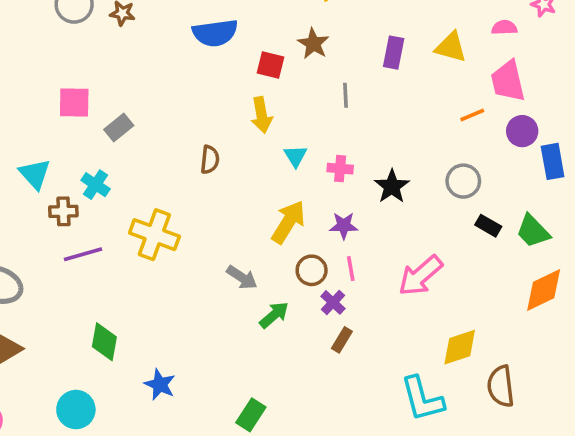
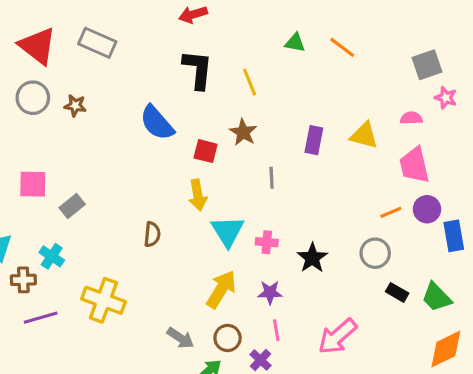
blue semicircle: (215, 33) -> (157, 123), turned 57
orange line: (472, 115) -> (391, 212), moved
cyan triangle: (295, 156) -> (228, 231), size x1.6
brown circle: (312, 270) -> (228, 338), moved

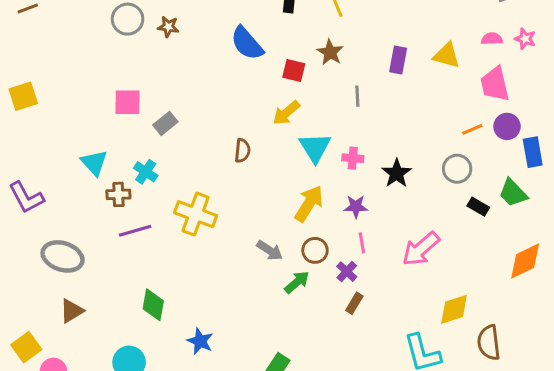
pink star: (446, 98) -> (525, 39), moved
yellow arrow: (198, 195) -> (286, 113), turned 60
green trapezoid: (436, 297) -> (513, 193), moved

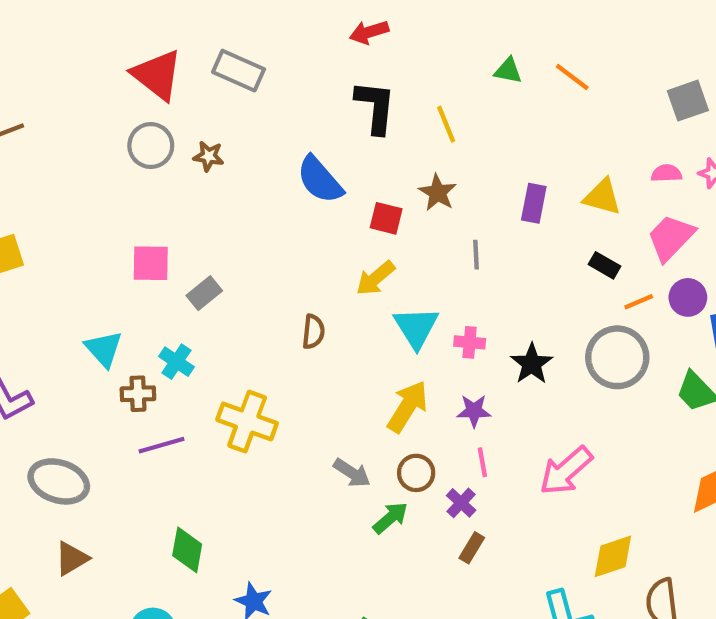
pink trapezoid: (495, 84) -> (671, 238), turned 57
gray circle: (457, 169) -> (617, 357), size x1.5
black rectangle: (478, 207) -> (604, 265), moved

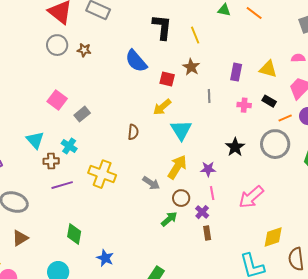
pink square: (151, 263) -> (57, 100), turned 36
pink cross: (470, 342) -> (244, 105), moved
gray arrow: (352, 473) -> (151, 183), moved
brown rectangle: (472, 548) -> (207, 233), turned -40

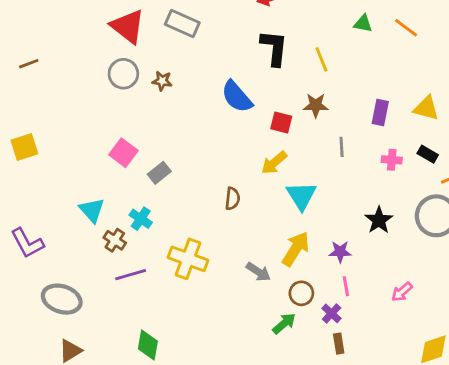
brown star: (191, 67) -> (316, 105), turned -30
brown cross: (51, 161) -> (115, 240), turned 35
pink arrow: (251, 197) -> (402, 292), size x0.6

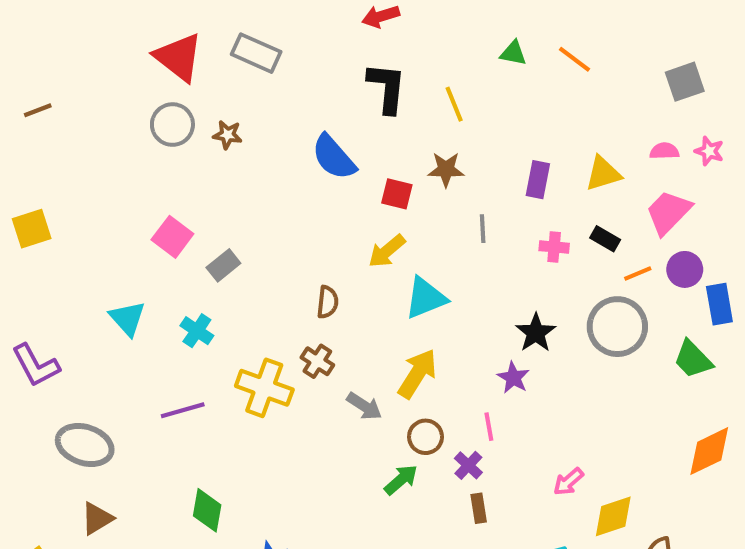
yellow triangle: (426, 108) -> (603, 174), turned -32
cyan triangle: (301, 196) -> (426, 298), turned 40
brown cross: (115, 240) -> (317, 361), moved
purple star: (340, 252) -> (513, 378), moved, turned 30
pink arrow: (402, 292) -> (568, 482), moved

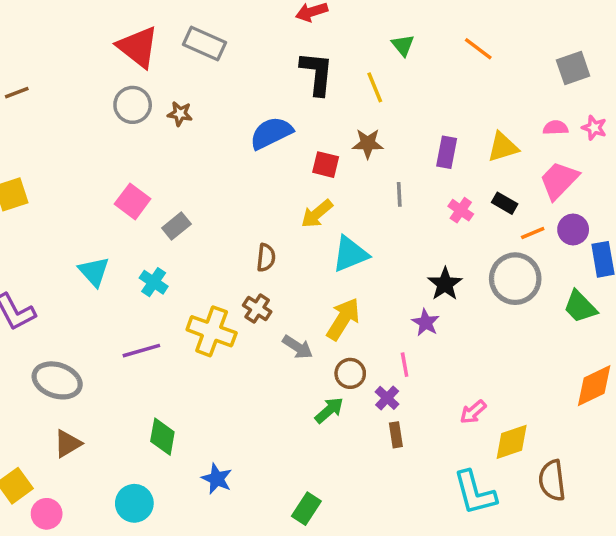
green triangle: (513, 53) -> (403, 45), moved, turned 40
blue semicircle: (334, 157) -> (271, 133), turned 105
pink cross: (554, 247) -> (461, 210), turned 30

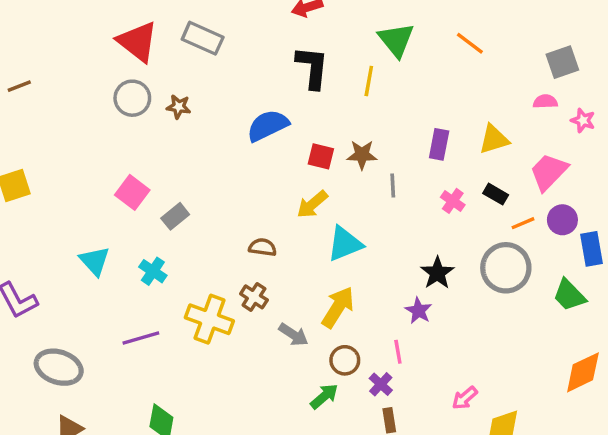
green triangle: (403, 45) -> (396, 40), size x1.6
yellow line: (375, 87) -> (369, 81), turned 32
pink semicircle: (556, 128) -> (545, 102), moved
brown star: (368, 144) -> (362, 155), moved
brown semicircle: (266, 258) -> (263, 247), turned -88

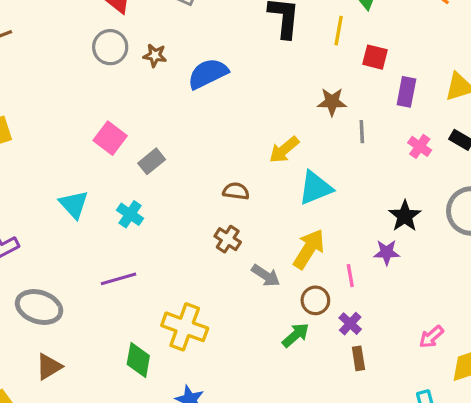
blue semicircle: (268, 126) -> (208, 74), moved
red square: (321, 156) -> (375, 57), moved
purple star: (418, 311) -> (387, 252), turned -30
yellow cross: (209, 319) -> (185, 327), moved
pink line: (398, 352) -> (350, 276), moved

